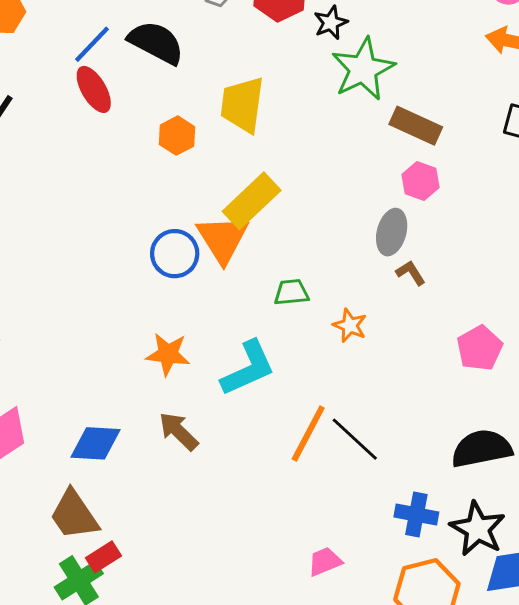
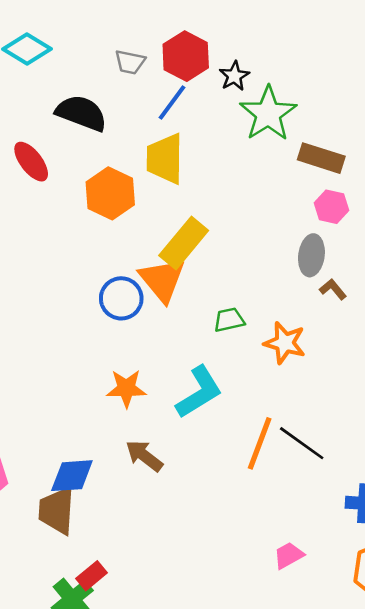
blue line: (92, 44) -> (172, 103), moved
orange hexagon: (177, 136) -> (110, 193), size x1.5
orange star: (350, 326) -> (285, 343), size x1.4
brown trapezoid: (74, 515) -> (57, 511), moved, turned 45

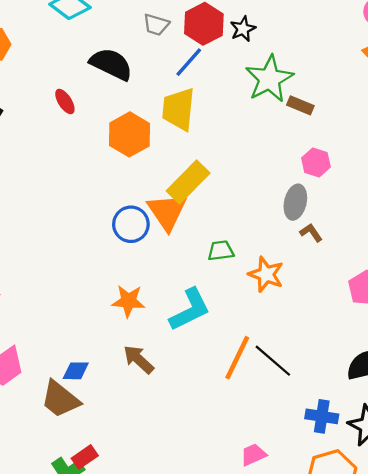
black star: (234, 76) -> (243, 29), moved
brown rectangle: (321, 158) -> (300, 105), moved, size x0.7
red ellipse: (31, 162) -> (65, 102), size x0.7
blue diamond: (72, 476) -> (76, 371), size x0.7
brown trapezoid: (57, 511) -> (60, 399), turned -60

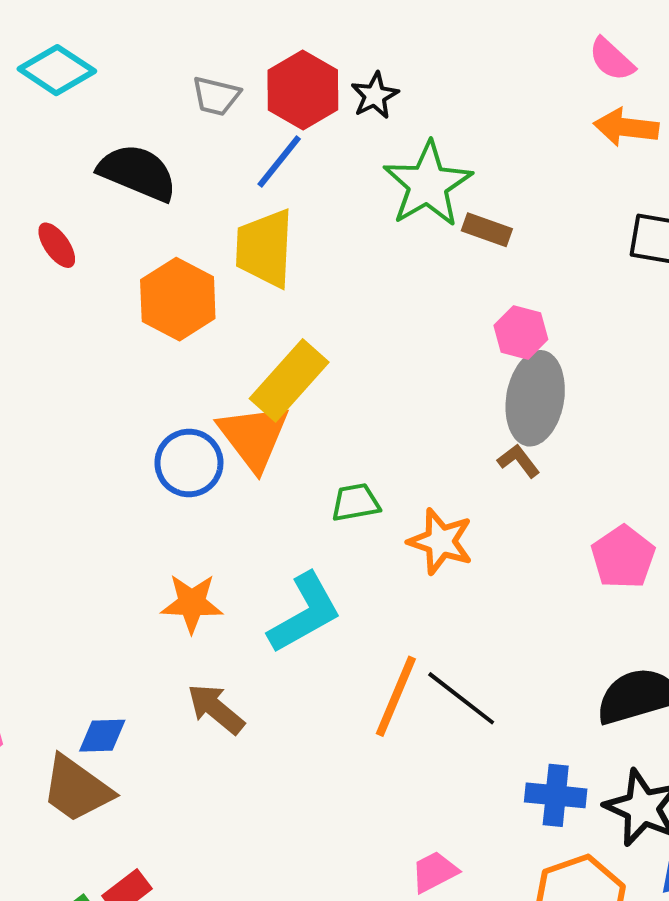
gray ellipse: (295, 202) -> (535, 398), moved, size x1.4

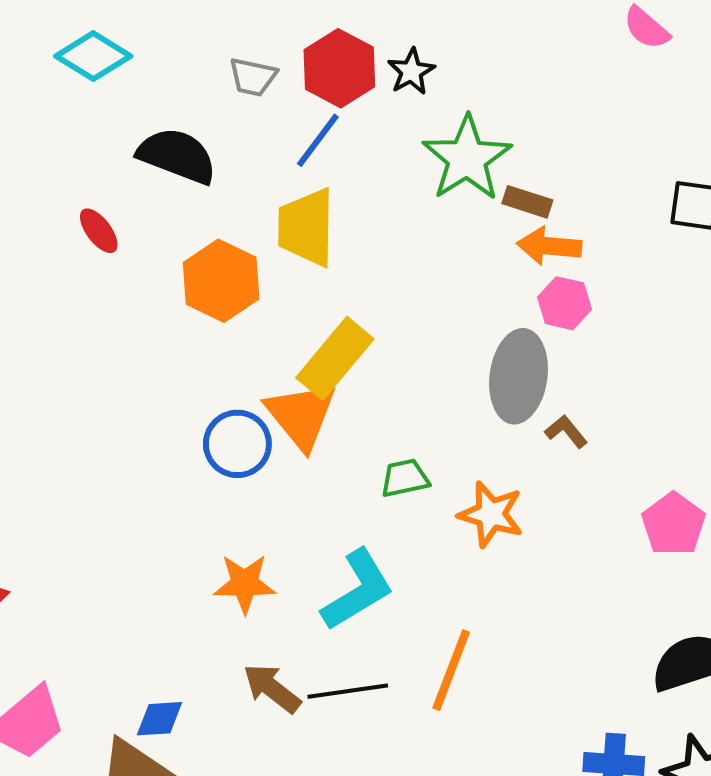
orange arrow: (626, 127) -> (549, 246), moved
gray ellipse: (535, 398) -> (519, 376), moved
black line: (461, 698) -> (348, 691), moved, turned -44

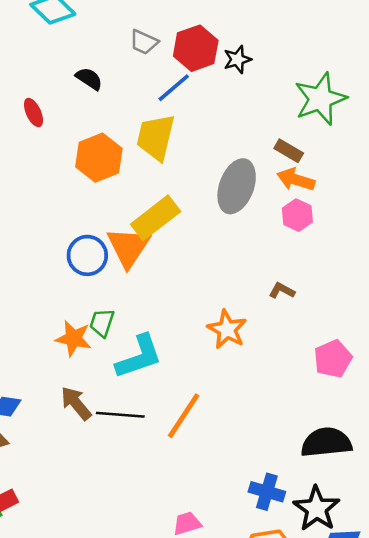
black semicircle: (177, 156) -> (89, 79), size x0.6
green star: (467, 158) -> (320, 99), moved
gray ellipse: (519, 376) -> (237, 186), moved
brown L-shape: (566, 431) -> (282, 291), turned -35
green trapezoid: (405, 478) -> (102, 323), moved, turned -72

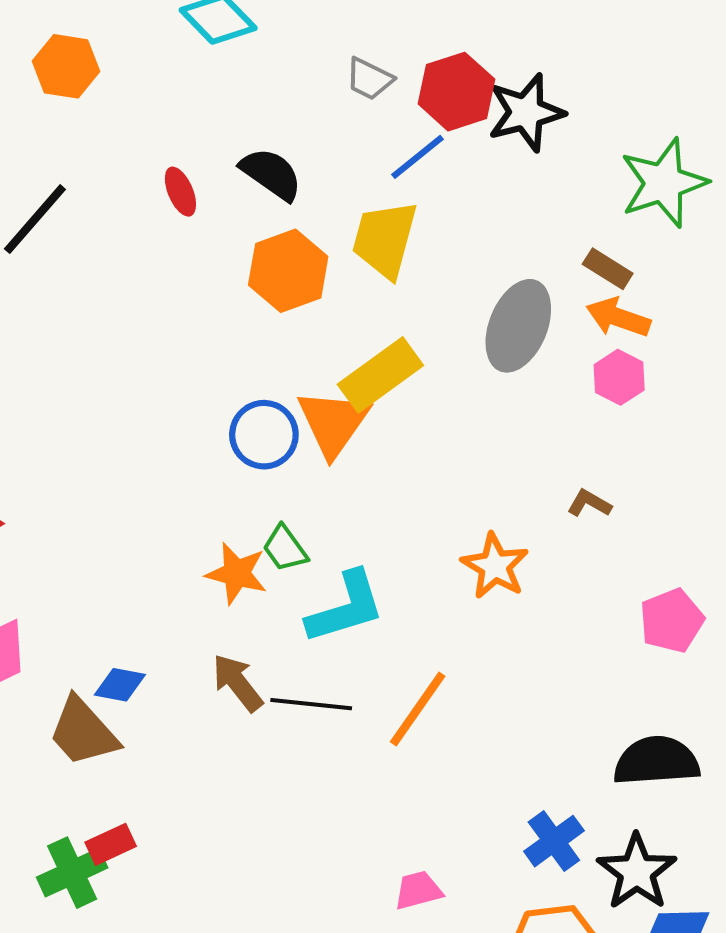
black star: (237, 59) -> (526, 112), size x1.6
black semicircle: (89, 79) -> (271, 174), moved, size x1.4
green trapezoid: (102, 323) -> (285, 548), turned -56
blue cross: (267, 492) -> (554, 841), turned 36

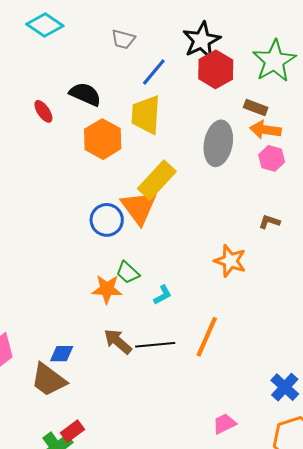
red hexagon: (456, 92) -> (216, 69), moved
cyan L-shape: (346, 607) -> (163, 295), size x0.5

